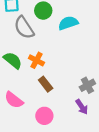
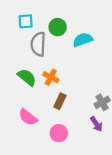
gray semicircle: (24, 28) -> (38, 44), turned 35
brown rectangle: (46, 84) -> (60, 101), turned 63

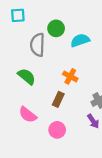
cyan square: (26, 21) -> (18, 15), moved
orange cross: (51, 77) -> (70, 76), moved

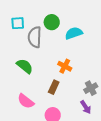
cyan square: (18, 15) -> (18, 23), moved

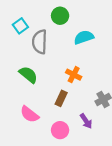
green circle: (52, 22) -> (60, 16), moved
cyan square: (18, 23) -> (20, 26), turned -32
purple arrow: (86, 107) -> (86, 121), moved

